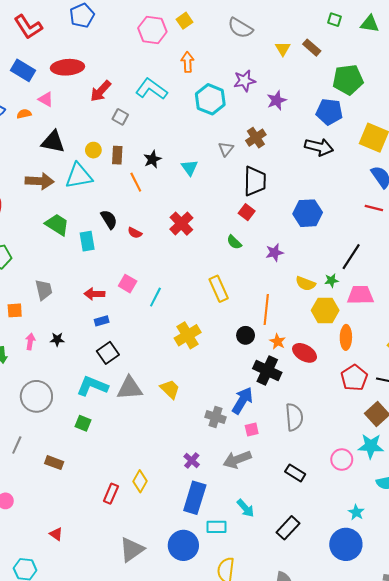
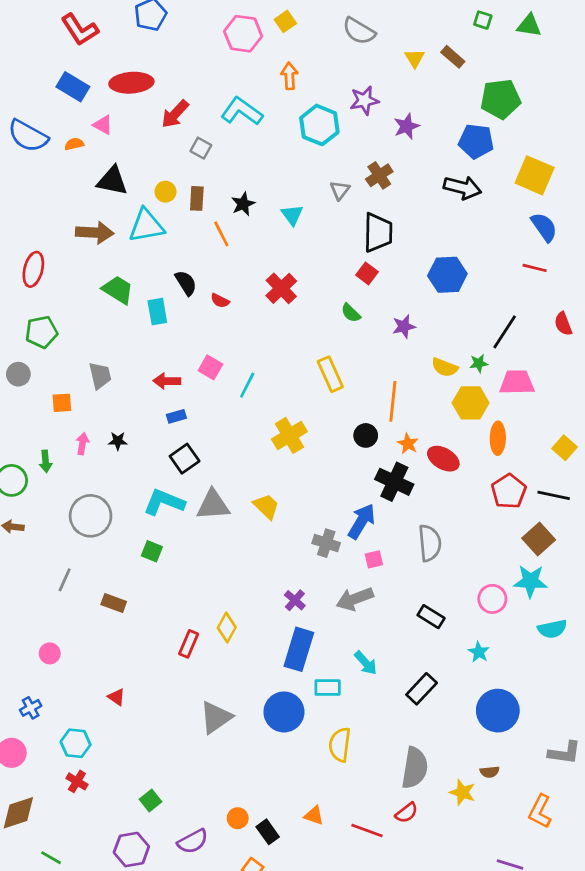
cyan star: (356, 512) -> (479, 652), moved

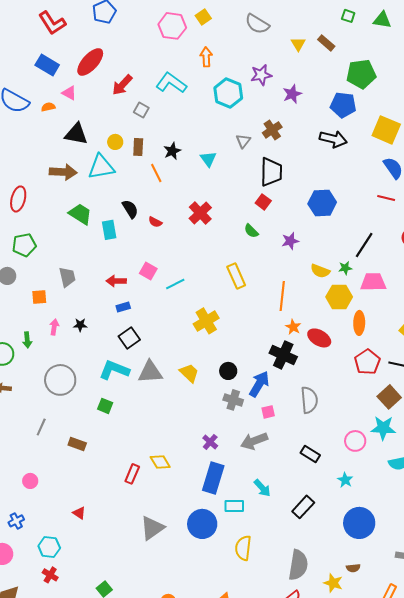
red ellipse: (131, 83) -> (90, 62), turned -44
cyan line: (247, 385) -> (175, 284), turned 36
black circle: (366, 435) -> (228, 371), moved
yellow diamond: (227, 628) -> (160, 462), turned -60

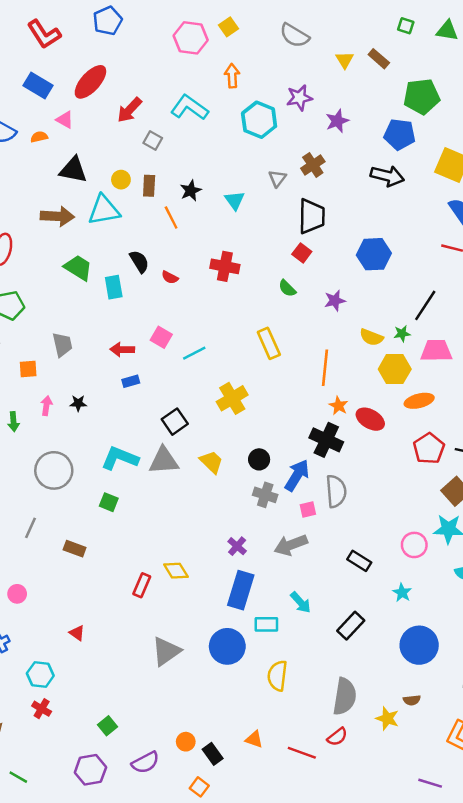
red cross: (200, 213) -> (225, 266), turned -35
orange ellipse: (359, 323) -> (419, 401), turned 75
black square: (129, 338) -> (175, 422), moved
gray semicircle: (309, 400) -> (336, 491), moved

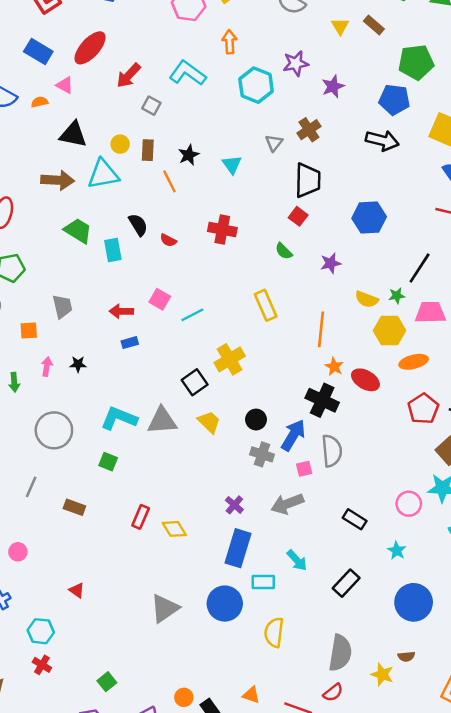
black square: (175, 422) -> (195, 382), moved
red rectangle: (142, 585) -> (141, 517), moved

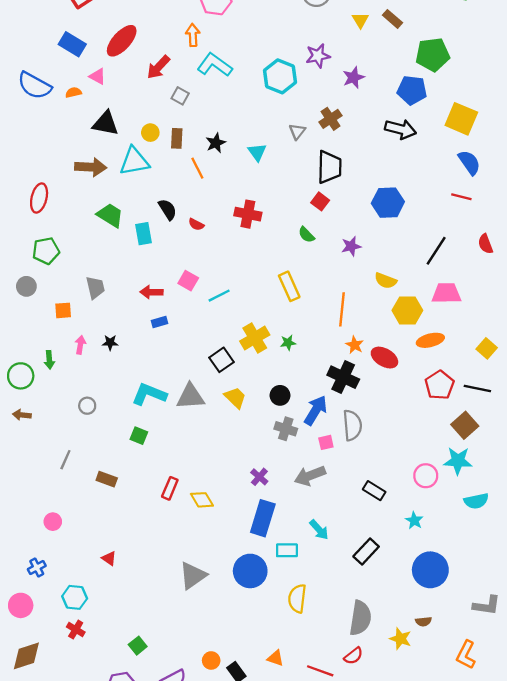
orange arrow: (230, 42) -> (193, 35), moved
green star: (397, 296) -> (288, 343), moved
gray circle: (54, 430) -> (87, 406), size x0.5

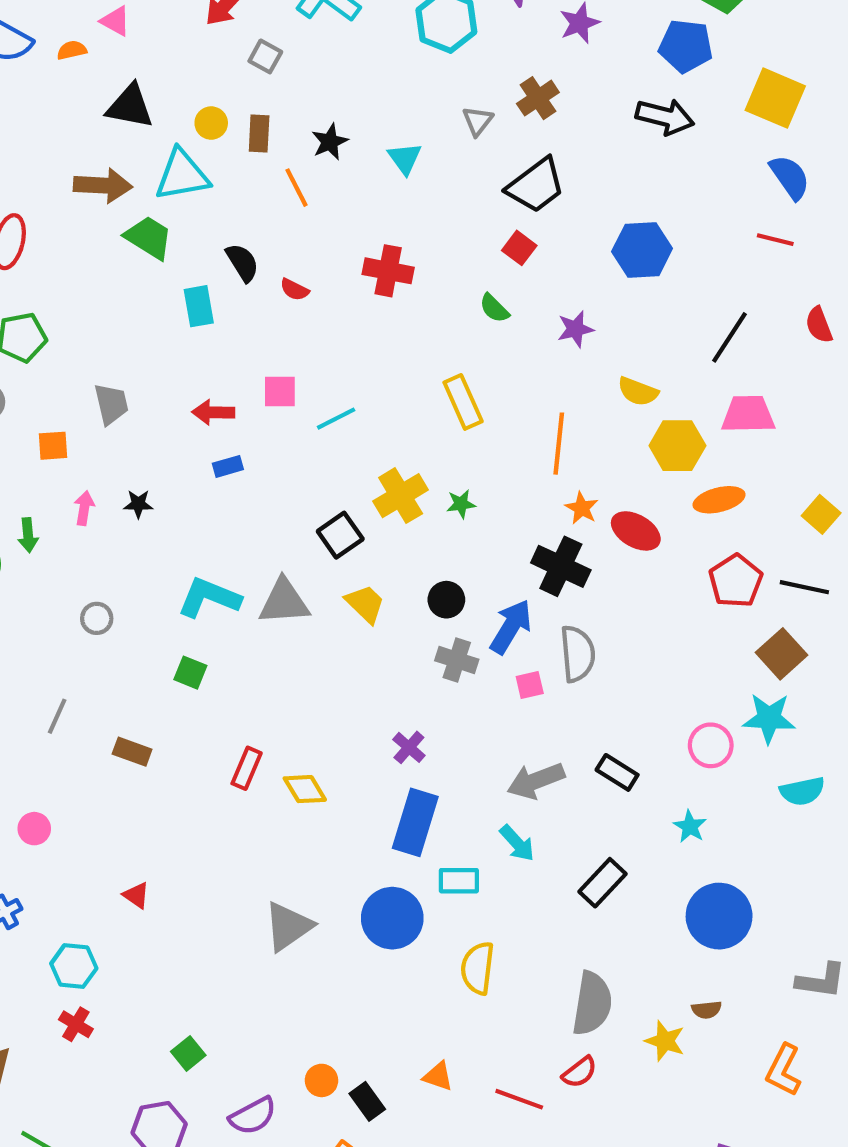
black trapezoid: (329, 167) -> (536, 185), turned 52
green trapezoid: (110, 215) -> (149, 237), moved
pink square: (188, 281) -> (280, 392), turned -30
gray arrow: (310, 476) -> (536, 781), moved

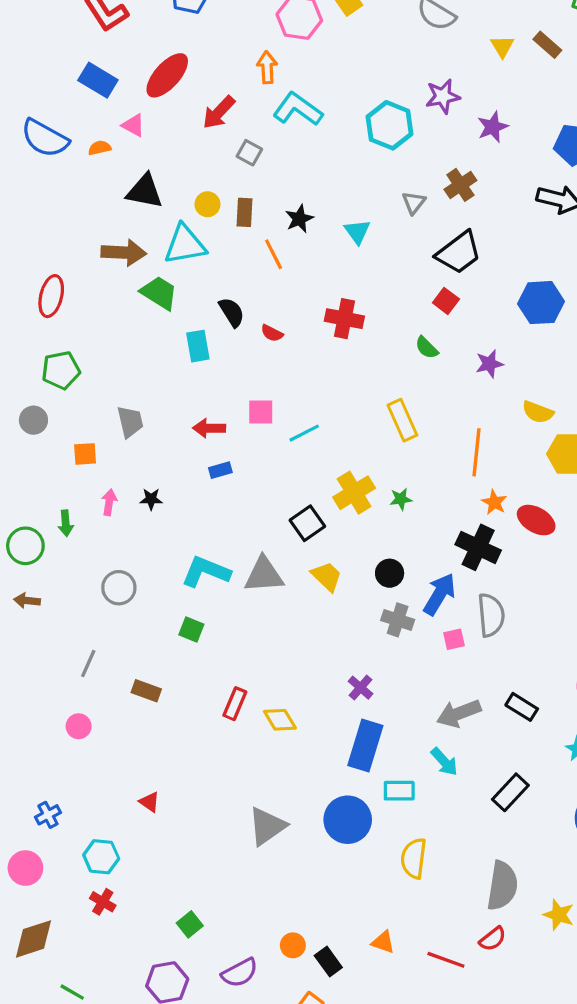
gray circle: (97, 618) -> (119, 588), size x1.4
pink circle: (34, 829) -> (79, 726), moved

